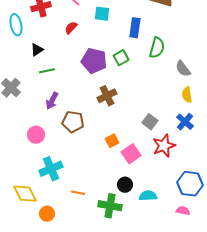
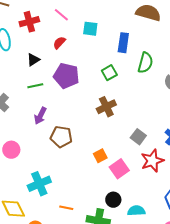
black triangle: (37, 50) -> (33, 60), moved
purple pentagon: (94, 61) -> (66, 76), moved
brown cross: (107, 96) -> (106, 107), moved
pink circle: (36, 135) -> (11, 150), moved

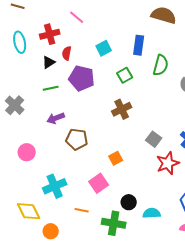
red cross: (29, 22) -> (50, 34), moved
cyan square: (90, 29) -> (104, 48), moved, turned -35
red semicircle: (59, 43) -> (67, 53), moved, turned -32
purple arrow: (40, 116) -> (56, 118), turned 42
pink square: (119, 169) -> (99, 183), moved

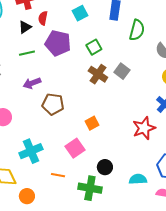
green square: (125, 75) -> (94, 47), moved
brown cross: (122, 109) -> (98, 74), turned -30
gray square: (154, 139) -> (122, 71), moved
cyan semicircle: (152, 213) -> (138, 179), moved

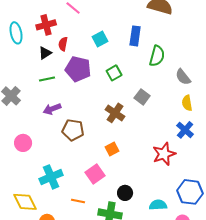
brown cross: (98, 74) -> (115, 113), moved

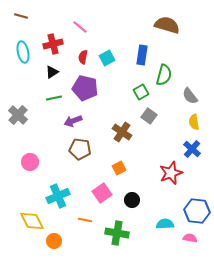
red semicircle: (63, 44) -> (83, 57), moved
green square: (114, 73) -> (141, 92), moved
purple arrow: (52, 109) -> (73, 121), moved
black circle: (125, 193) -> (132, 200), moved

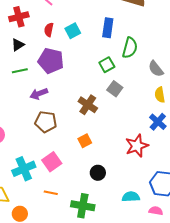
pink square: (102, 193) -> (52, 162), moved

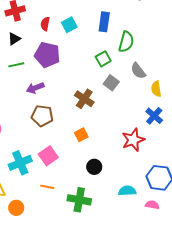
gray semicircle: (156, 69) -> (138, 71), moved

